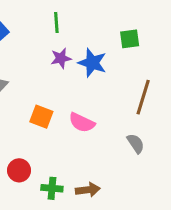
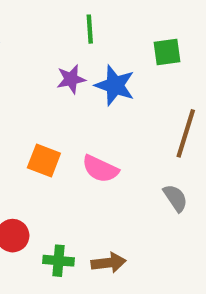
green line: (56, 22) -> (90, 29), moved

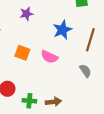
purple star: (71, 79) -> (26, 14), moved
blue star: (115, 85) -> (62, 30), moved, turned 30

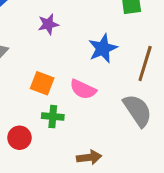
gray semicircle: (85, 71) -> (138, 110), size x1.6
green cross: (29, 101) -> (53, 117), moved

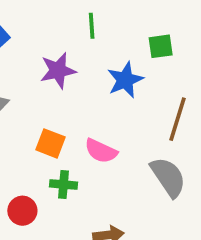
purple star: (48, 24) -> (58, 71), size x1.4
blue star: (103, 48) -> (125, 80), moved

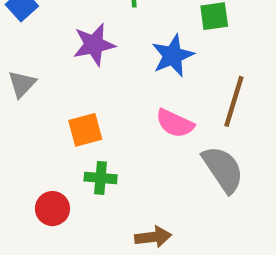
orange square: (50, 143) -> (85, 130), turned -36
pink semicircle: (101, 151) -> (175, 123), moved

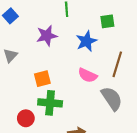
green cross: (101, 178) -> (50, 103), size x1.5

